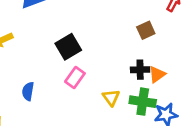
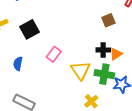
black square: (68, 47) -> (30, 29), moved
yellow triangle: (111, 98) -> (81, 70), size x1.5

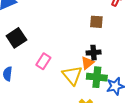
brown square: (108, 20) -> (96, 22), turned 32
orange triangle: (116, 54) -> (87, 63), moved

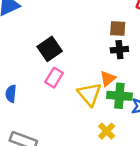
black square: (16, 38) -> (50, 49), moved
black cross: (94, 53) -> (119, 50), moved

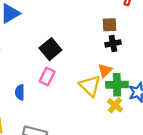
pink rectangle: (54, 78) -> (47, 77), moved
yellow cross: (107, 131) -> (115, 105), moved

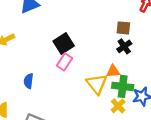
black cross: (113, 43) -> (124, 46), turned -32
orange triangle: (105, 70) -> (113, 71), turned 32
pink rectangle: (47, 77) -> (64, 62), moved

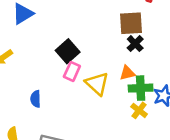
brown square: (123, 28) -> (131, 23), size x1.5
yellow triangle: (97, 84) -> (97, 84), moved

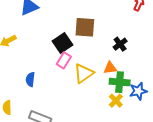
brown square: (131, 23) -> (85, 27), moved
yellow triangle: (97, 84) -> (84, 73), turned 35

